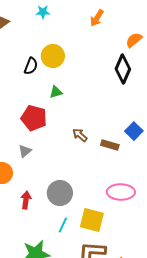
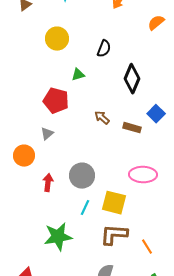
yellow circle: (53, 56) -> (57, 39), moved
black semicircle: (31, 66) -> (104, 49), moved
black diamond: (123, 69) -> (132, 79), moved

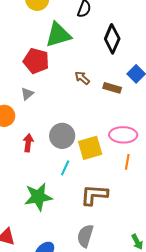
green triangle: (78, 75) -> (58, 35), size x2.0
yellow square: (114, 203) -> (90, 148), moved, turned -30
orange line: (147, 247) -> (127, 162), moved, turned 42

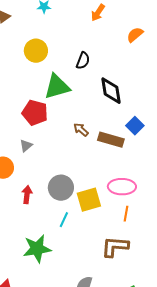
black diamond: (112, 39) -> (111, 91), turned -32
brown rectangle: (112, 88) -> (111, 140), size x1.4
brown L-shape: (94, 195) -> (115, 247), moved

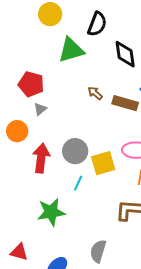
black semicircle: (83, 61) -> (97, 24), size x1.4
red pentagon: (35, 113) -> (31, 84), moved
red arrow: (27, 195) -> (41, 158), size x1.6

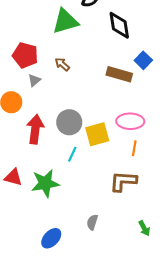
brown arrow: (95, 93) -> (62, 64), moved
gray semicircle: (98, 251) -> (92, 222), size x0.7
red triangle: (19, 252) -> (13, 177), moved

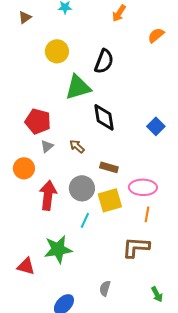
black diamond: (119, 25) -> (104, 117), moved
brown arrow: (62, 64) -> (77, 146), moved
brown rectangle: (119, 74) -> (109, 167), moved, size x0.7
red triangle: (13, 177) -> (26, 266), moved

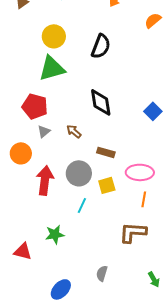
green triangle: (78, 87) -> (52, 68), moved
yellow square: (110, 200) -> (107, 185), size x0.7
green star: (58, 249) -> (55, 234), size x0.7

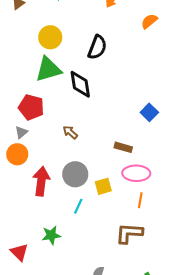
black diamond: (101, 102) -> (80, 84), moved
gray triangle: (44, 131) -> (21, 132), moved
brown rectangle: (106, 152) -> (123, 147), moved
red triangle: (23, 251) -> (19, 252), turned 30

